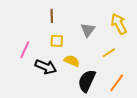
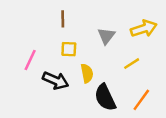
yellow arrow: (119, 24) -> (144, 29), turned 100
yellow semicircle: (72, 61) -> (87, 73), turned 56
black semicircle: (87, 81) -> (105, 97), turned -50

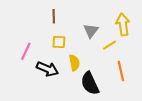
yellow arrow: (144, 29) -> (123, 24), turned -80
yellow line: (132, 64) -> (109, 45), moved
orange line: (141, 100) -> (121, 71), moved, turned -48

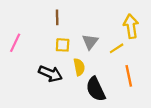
gray triangle: (91, 31) -> (90, 42), moved
pink line: (26, 51) -> (15, 43), moved

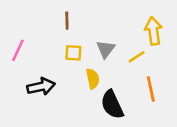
black arrow: (50, 74) -> (41, 87), moved, turned -35

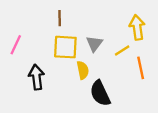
yellow square: (73, 53) -> (65, 47), size x1.6
black arrow: (41, 87) -> (37, 77), turned -85
orange line: (151, 89) -> (141, 68), moved

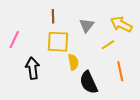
yellow arrow: (137, 27) -> (121, 24), turned -55
gray triangle: (94, 44) -> (87, 25), moved
orange line: (141, 68) -> (120, 71), moved

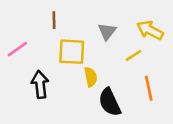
brown line: (53, 16) -> (54, 20), moved
pink line: (14, 40) -> (17, 49), turned 30

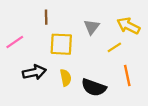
yellow semicircle: (91, 77) -> (66, 78), moved
black arrow: (40, 85) -> (34, 72), turned 85
black semicircle: (110, 102) -> (94, 87), turned -45

